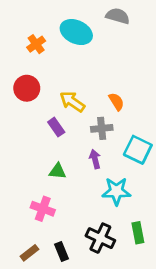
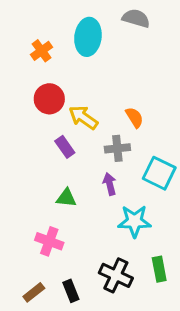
cyan ellipse: (76, 32) -> (88, 37), turned 72
red circle: (27, 88) -> (49, 99), moved

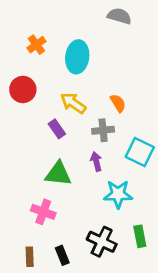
cyan ellipse: (88, 37) -> (77, 57), moved
red circle: (49, 99) -> (23, 89), moved
green triangle: (66, 198) -> (58, 174), size x1.5
brown rectangle: (34, 292) -> (30, 257), turned -54

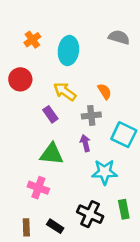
gray semicircle: (119, 16) -> (119, 37), moved
black rectangle: (62, 255) -> (55, 226), turned -35

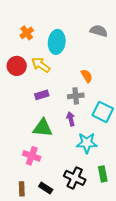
yellow arrow: (65, 91) -> (41, 65), moved
purple rectangle: (50, 114) -> (42, 95), turned -72

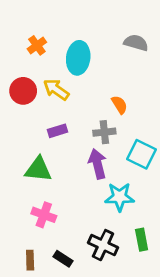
purple arrow: (71, 119) -> (97, 164), size x1.5
green triangle: (43, 128) -> (38, 169), moved

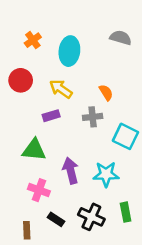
yellow arrow: (56, 89) -> (61, 89), moved
purple arrow: (97, 164) -> (71, 171), moved
black rectangle: (63, 259) -> (56, 219), moved

